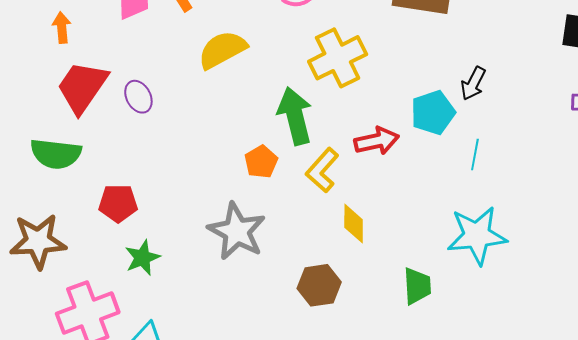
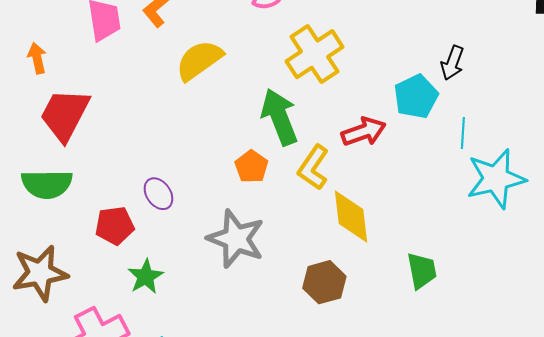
purple ellipse: (138, 97) -> (158, 194), moved
yellow diamond: (354, 223) -> (351, 217), size x1.4
cyan star: (477, 235) -> (496, 179), moved

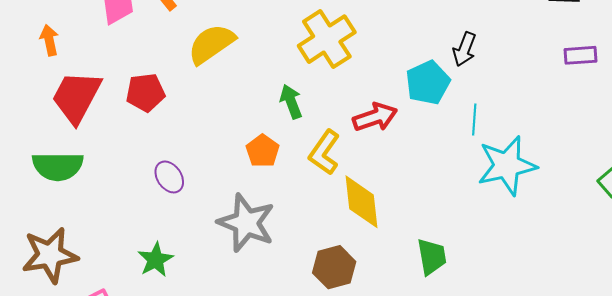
green arrow: (279, 117) -> (291, 102), size x0.6
red pentagon: (115, 226) -> (145, 92), moved

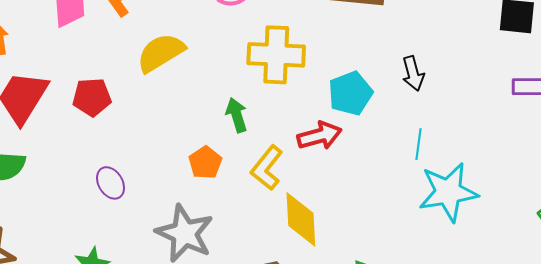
yellow cross: (327, 39) -> (276, 55), turned 32
black arrow: (464, 49) -> (413, 73), turned -40
cyan pentagon: (428, 83) -> (350, 93), moved

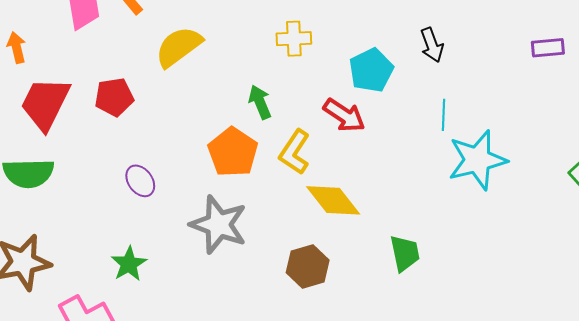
yellow cross: (276, 55) -> (294, 39), size x0.6
red arrow: (320, 136) -> (344, 115), turned 54
orange pentagon: (205, 163) -> (233, 152), size x1.5
yellow diamond: (301, 219) -> (333, 200), turned -30

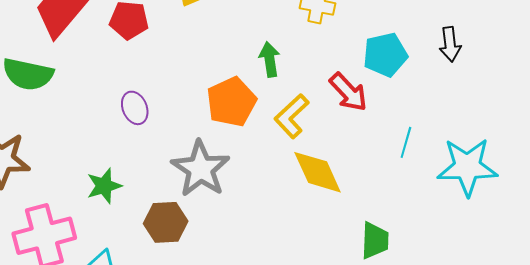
cyan line: (444, 115) -> (406, 142), moved
brown hexagon: (308, 266) -> (166, 222), moved

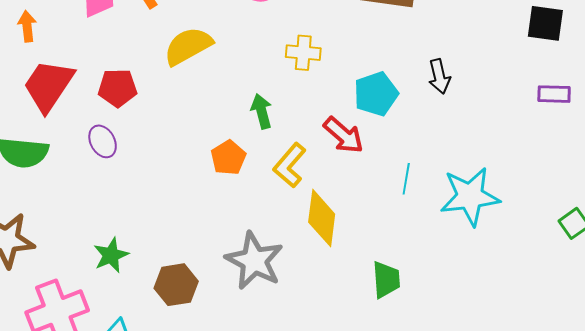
orange pentagon: (231, 102) -> (228, 158), size x0.7
purple ellipse: (135, 108) -> (103, 141), moved
gray star: (201, 169) -> (254, 261), moved
yellow diamond: (318, 172) -> (322, 218), turned 38

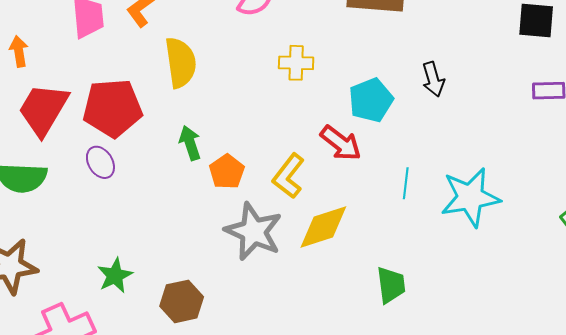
yellow semicircle: (188, 46) -> (181, 63), turned 114
red pentagon: (118, 88) -> (112, 108), size x1.5
green arrow: (262, 111) -> (190, 143), moved
yellow diamond: (322, 218) -> (323, 227), turned 68
gray star: (254, 261) -> (253, 231), moved

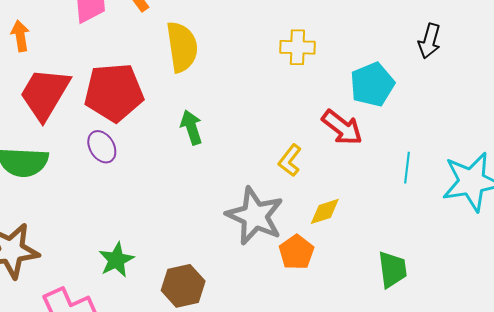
black arrow: (433, 79) -> (429, 41), moved, turned 32
orange pentagon: (227, 172) -> (296, 252), moved
yellow L-shape: (289, 176) -> (290, 160), size x0.7
yellow diamond: (323, 227) -> (325, 211), size x0.6

